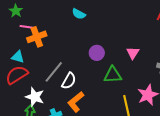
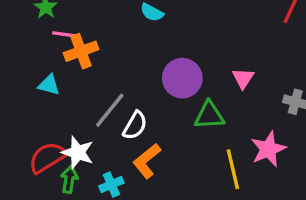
purple circle: (97, 53) -> (182, 78), size x1.5
red semicircle: (17, 75) -> (47, 158), moved

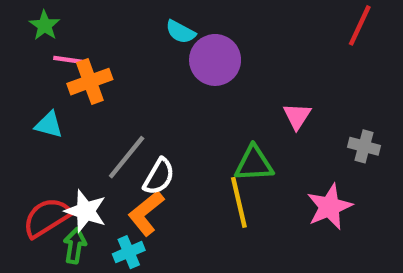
purple circle: (182, 78) -> (215, 60), moved
orange L-shape: (147, 161) -> (146, 213), moved
yellow line: (233, 169) -> (239, 202), moved

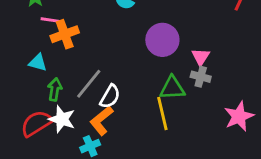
purple circle: (215, 60) -> (162, 40), moved
gray cross: (364, 146) -> (201, 77), moved
pink star: (329, 207) -> (239, 116), moved
green arrow: (75, 246) -> (55, 89), moved

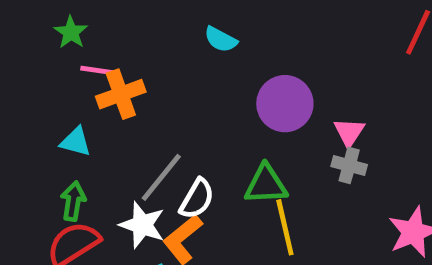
green triangle: (172, 88) -> (266, 184), moved
green arrow: (55, 89) -> (73, 201), moved
white star: (62, 119) -> (142, 225), moved

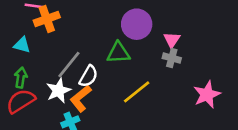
green triangle: (266, 184) -> (118, 53), moved
white star: (142, 225) -> (58, 91), turned 30
yellow line: (285, 227) -> (137, 92), turned 64

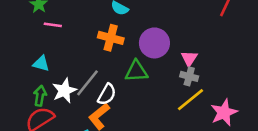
orange cross: (47, 19) -> (111, 38), moved, turned 35
white star: (58, 91) -> (64, 91), moved
yellow line: (137, 92) -> (190, 100), moved

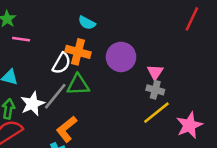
green triangle: (136, 71) -> (78, 85), moved
white semicircle: (107, 94) -> (62, 63), moved

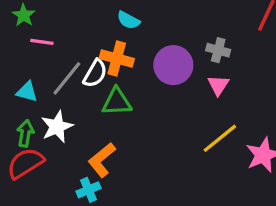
gray cross: (155, 90) -> (218, 50), moved
gray line: (55, 96) -> (67, 78), moved

